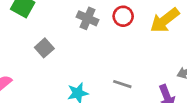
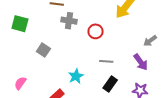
red circle: (123, 16) -> (96, 31), moved

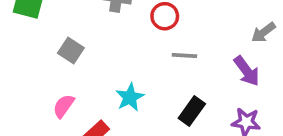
gray line: (106, 61) -> (184, 55), moved
pink semicircle: (20, 83) -> (64, 106), moved

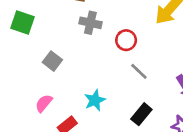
gray line: (184, 55) -> (139, 71), turned 36

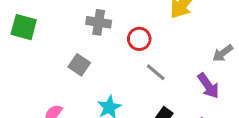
gray square: (52, 61) -> (79, 65), moved

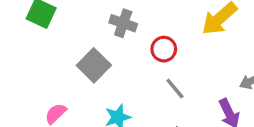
gray square: (79, 65) -> (94, 65), size x1.4

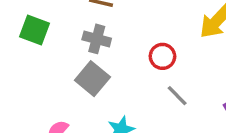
gray cross: (123, 23) -> (97, 39), moved

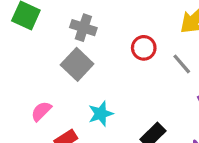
gray line: (177, 96) -> (182, 64), moved

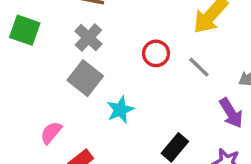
gray cross: (83, 28) -> (88, 38), turned 30
cyan star: (101, 114) -> (120, 110), moved

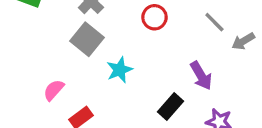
gray line: (199, 67) -> (214, 22), moved
purple arrow: (231, 113) -> (201, 76), moved

